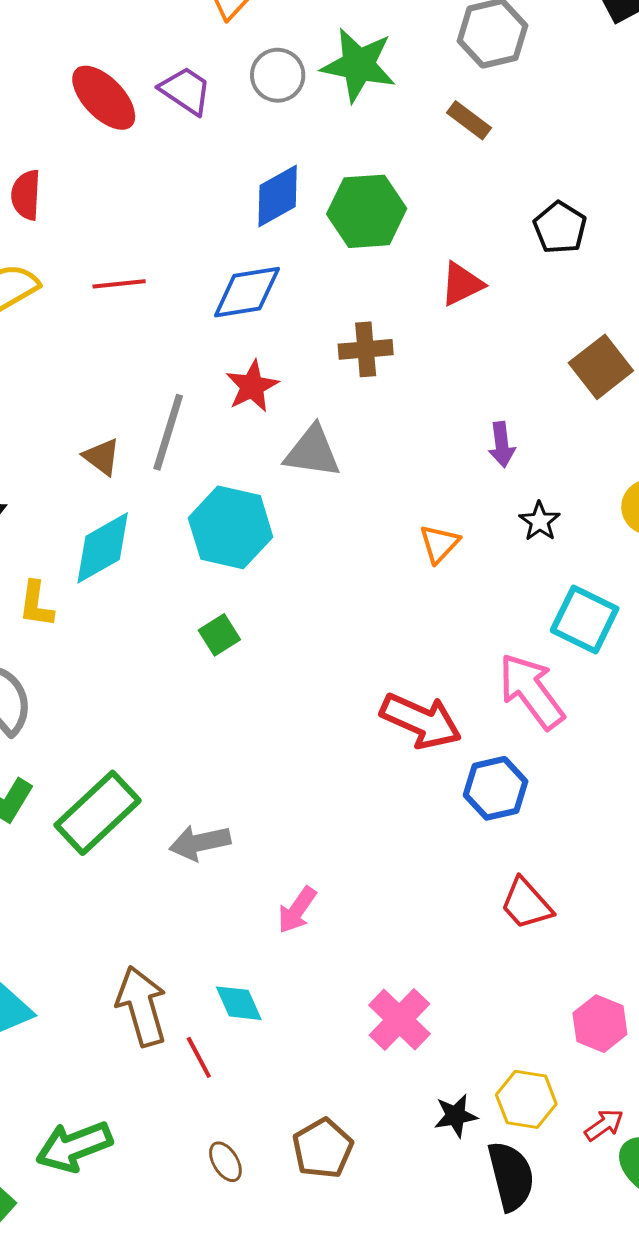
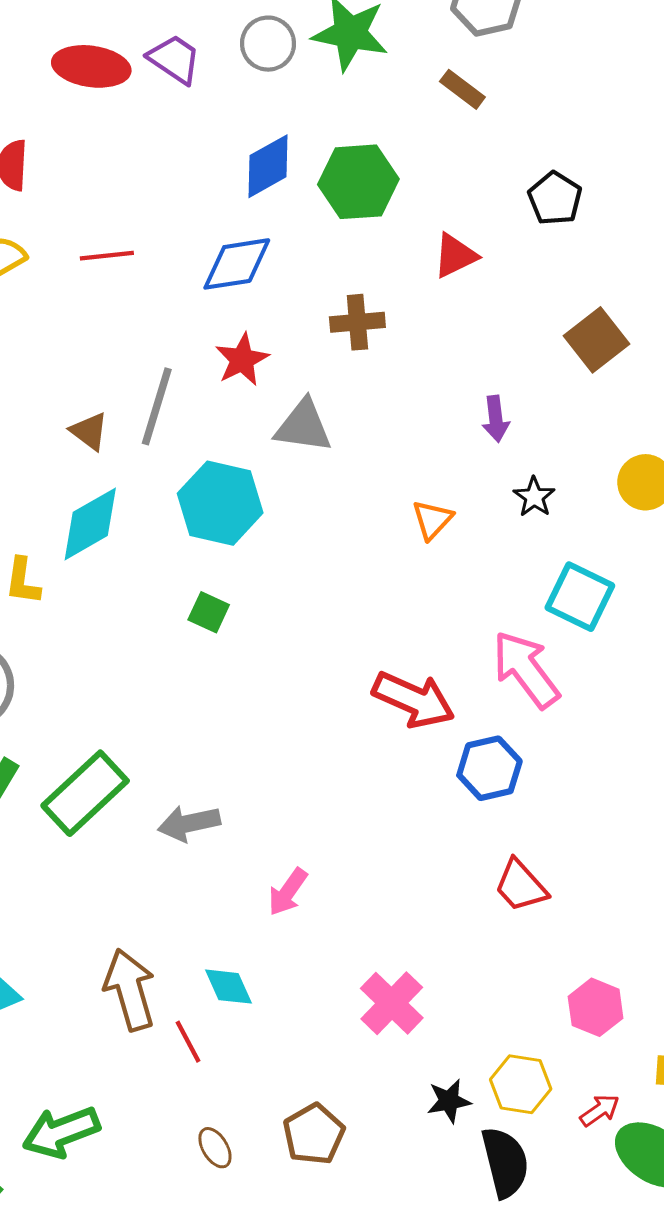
red ellipse: (104, 98) -> (91, 66), turned -38
green square: (219, 635) -> (209, 612), turned -33

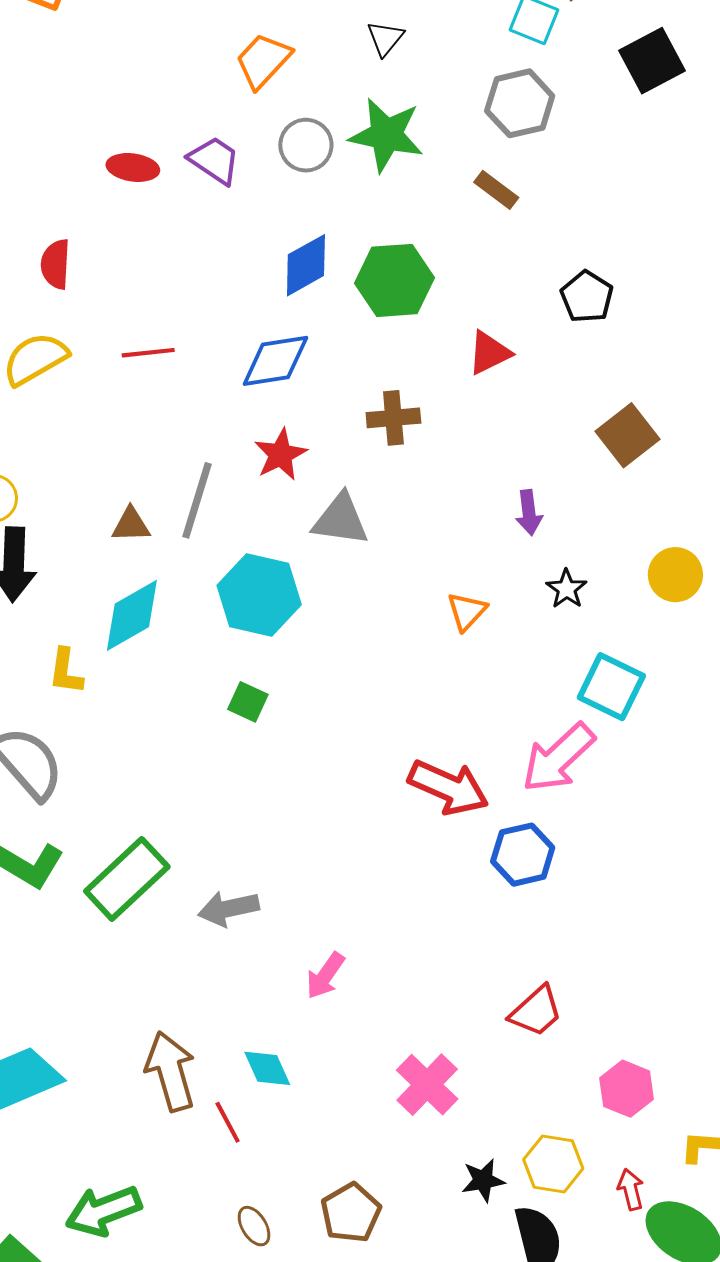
red ellipse: (91, 66) -> (133, 167), size x0.7
brown triangle: (89, 431) -> (131, 525), turned -39
pink arrow: (526, 669) -> (558, 758), turned -96
red trapezoid: (521, 886) -> (536, 1011), moved, turned -90
red arrow: (600, 1110) -> (631, 1189), turned -69

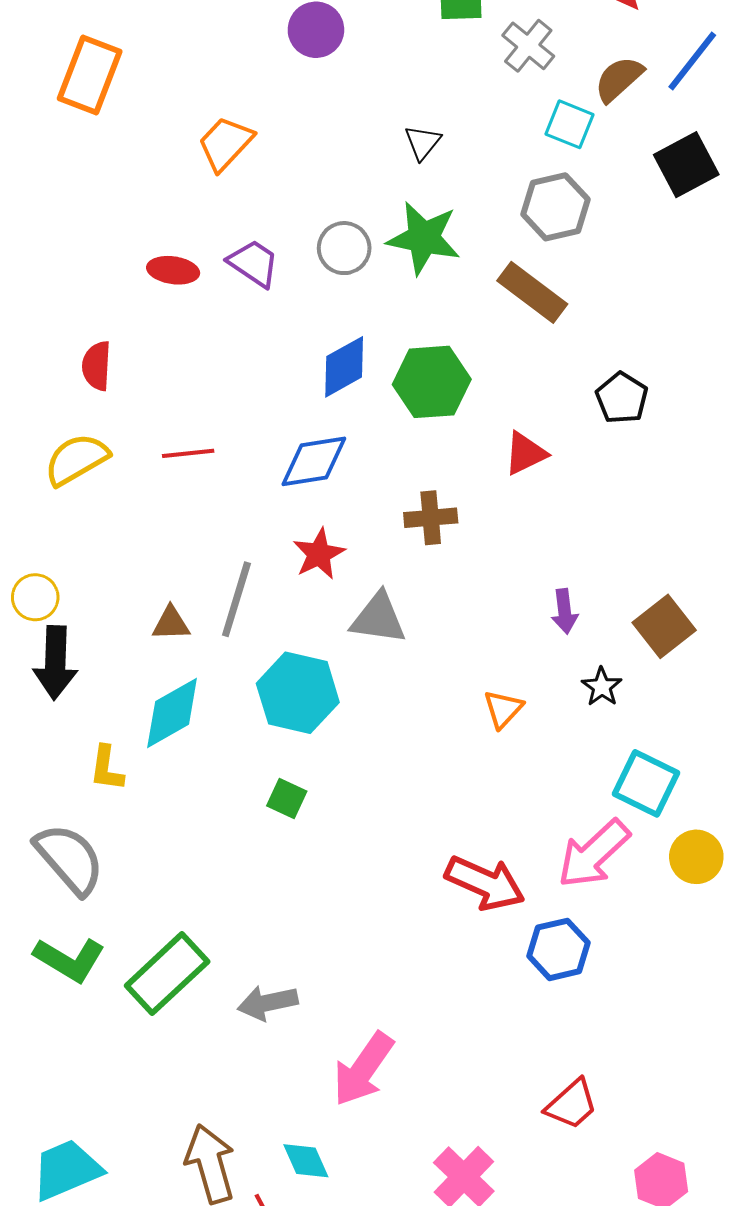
orange trapezoid: (263, 61) -> (225, 143), moved
brown rectangle: (496, 190) -> (532, 292), size x1.6
brown square: (628, 435) -> (664, 626), moved
yellow circle: (675, 575) -> (696, 857), moved
pink arrow: (325, 976) -> (363, 1069), size x1.6

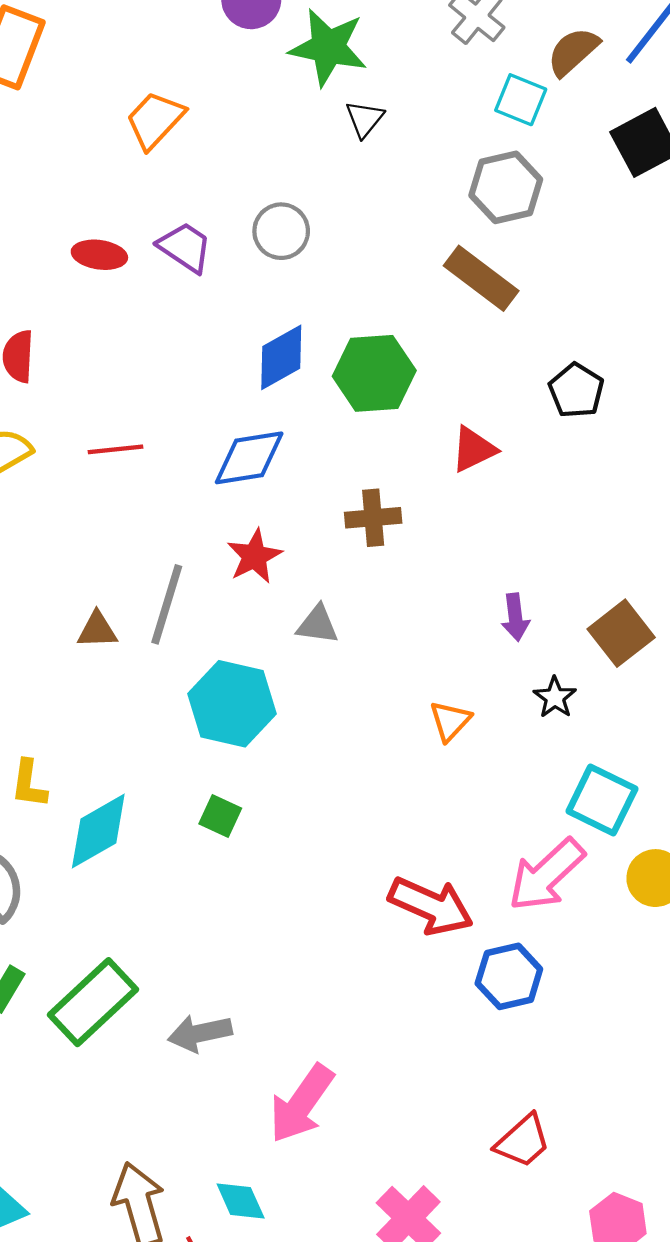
green star: (424, 238) -> (328, 47), moved
gray triangle: (378, 618) -> (318, 625), size x0.7
cyan diamond: (172, 713) -> (98, 831), moved

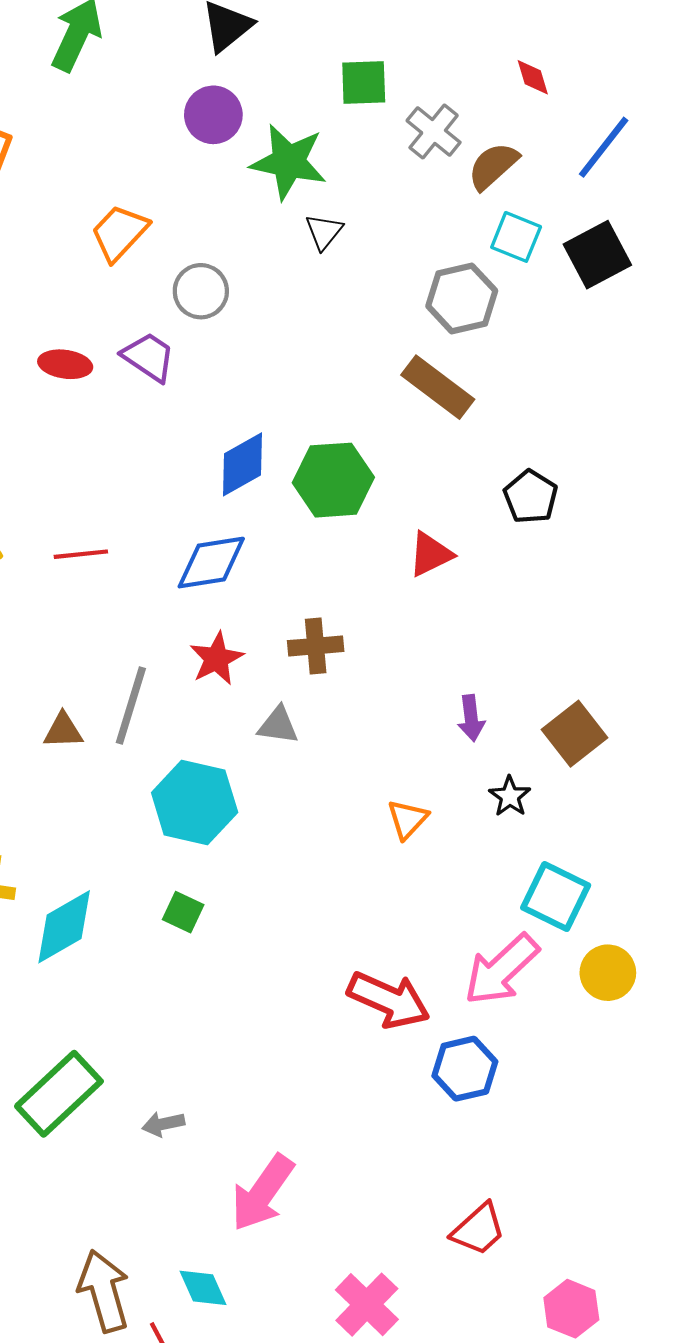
brown semicircle: (573, 52) -> (493, 166), moved
cyan square: (521, 100) -> (516, 237), moved
gray circle: (281, 231) -> (201, 291), moved
brown cross: (373, 518) -> (316, 646), moved
gray arrow: (200, 1033) -> (163, 1124), size x0.7

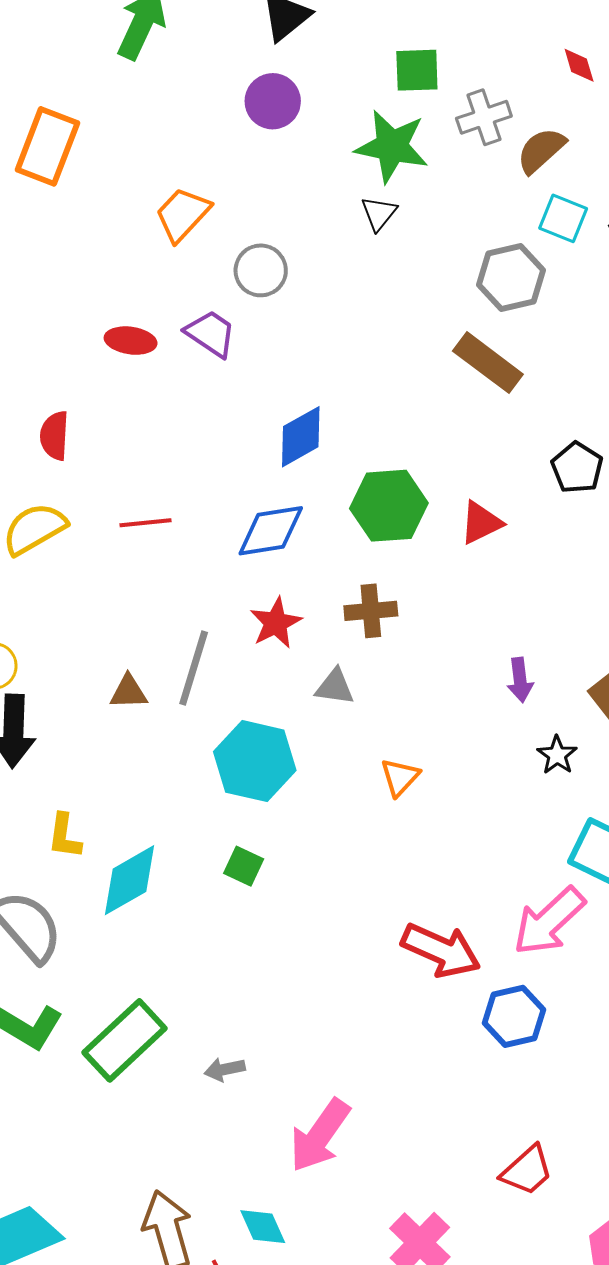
gray cross: (434, 132) -> (484, 117), turned 32
green star: (289, 162) -> (392, 146), moved
green hexagon: (333, 480) -> (389, 506), moved
orange triangle: (407, 819) -> (400, 777), moved

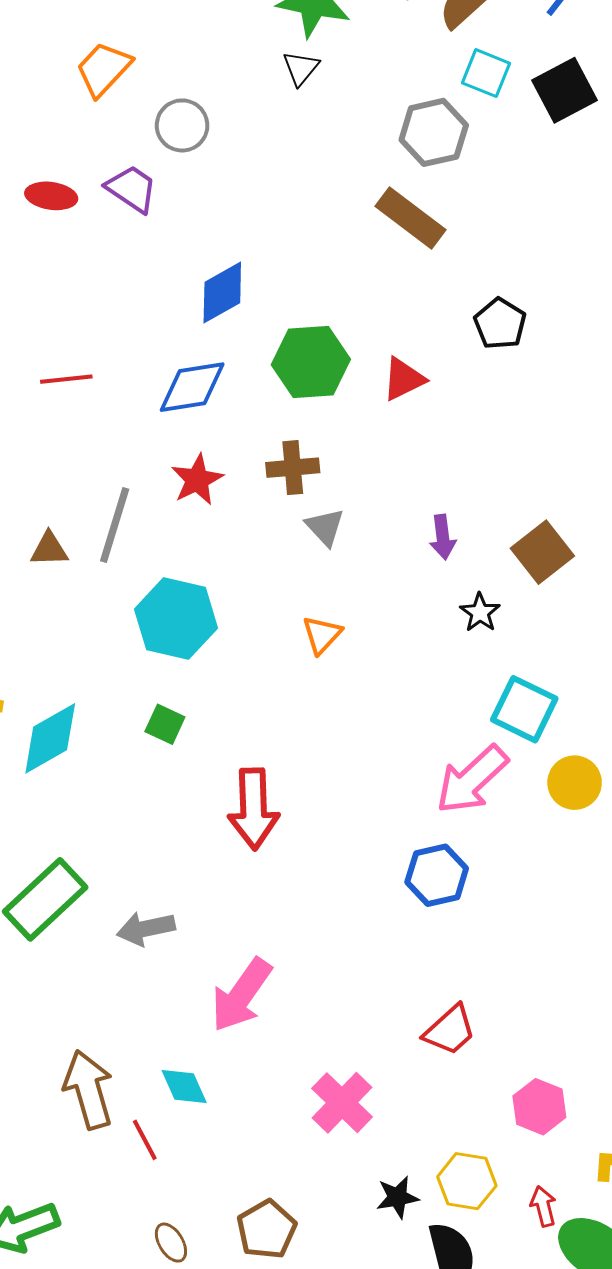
gray triangle: (335, 687) -> (325, 527), moved, turned 39
red arrow: (441, 950) -> (253, 809), moved, turned 64
gray arrow: (225, 1069) -> (146, 929), size x1.4

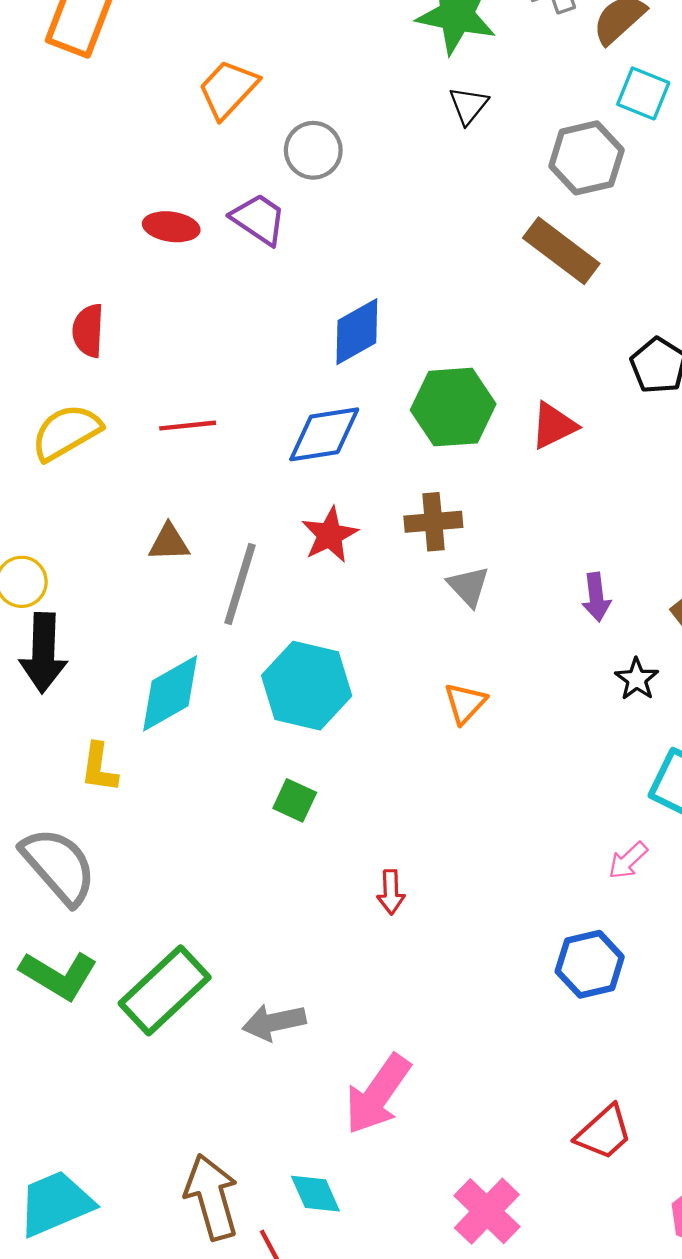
black triangle: (301, 68) -> (468, 105), moved
brown triangle: (49, 549) -> (169, 543), moved
cyan diamond: (50, 738) -> (170, 693), moved
pink arrow: (472, 780) -> (628, 860), size x0.5
red arrow: (253, 809) -> (391, 892), size x0.5

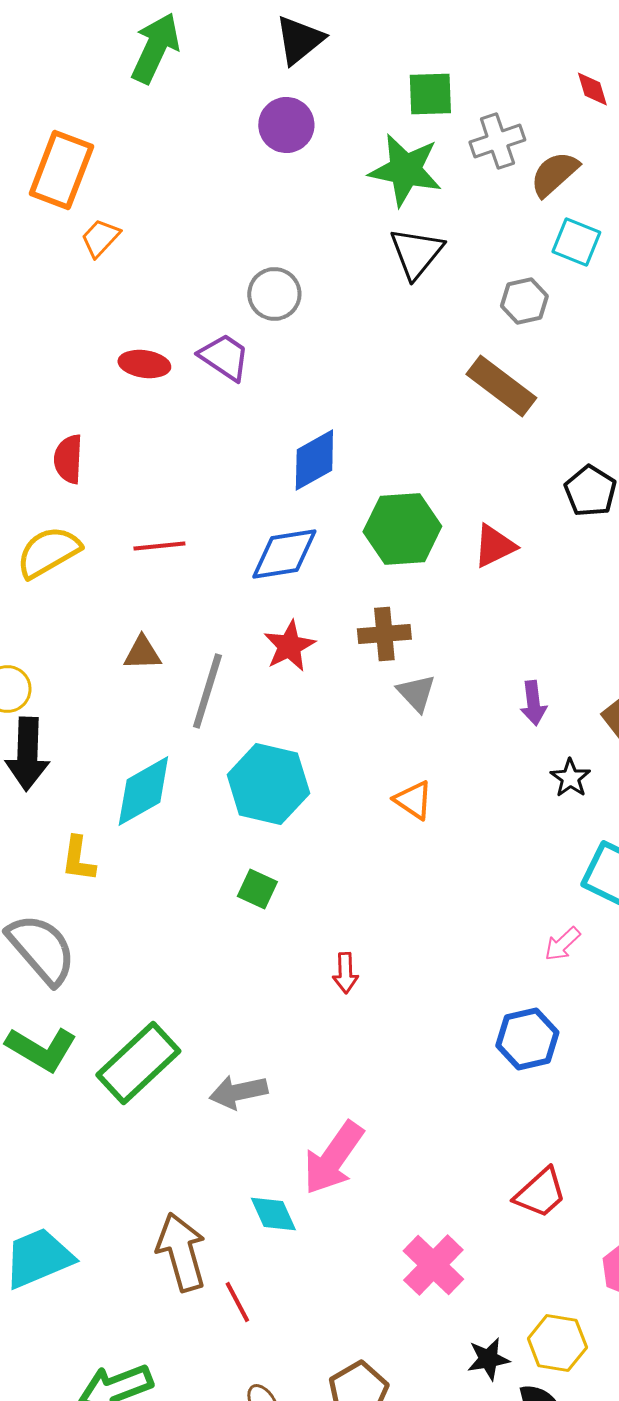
orange trapezoid: (228, 89) -> (100, 238), moved, size x0.7
black triangle: (468, 105) -> (416, 253), size x1.5
gray hexagon: (586, 158) -> (524, 301), size x0.7
orange triangle: (465, 703) -> (413, 800), turned -39
cyan diamond: (315, 1194) -> (273, 1214), moved

